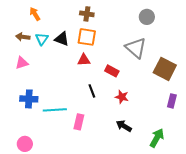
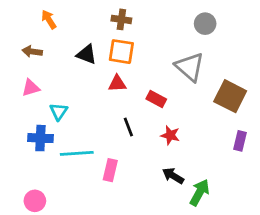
cyan triangle: (42, 39) -> (59, 112), moved
green arrow: (157, 138) -> (200, 192), moved

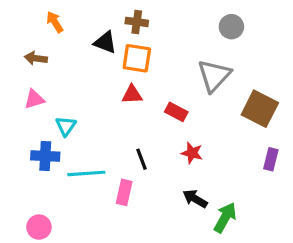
black triangle: (87, 54) -> (105, 42), moved
gray triangle: (190, 67) -> (214, 76), turned 32
black line: (128, 127) -> (141, 159), moved

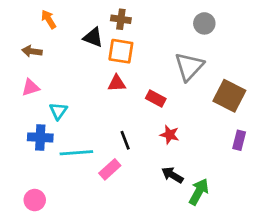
pink rectangle: (124, 192) -> (110, 169), turned 35

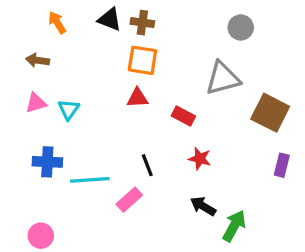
black triangle: (93, 37) -> (110, 19), moved
gray triangle: (189, 67) -> (223, 78), turned 32
cyan triangle: (58, 111) -> (69, 109), moved

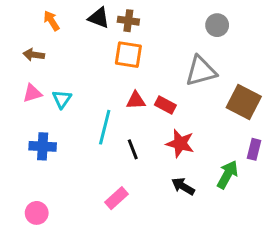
red triangle: (137, 98) -> (136, 101), moved
red star: (200, 159) -> (180, 143), size x1.4
cyan line: (90, 180) -> (105, 127), moved, turned -72
pink rectangle: (129, 200) -> (117, 198), moved
green arrow: (234, 226) -> (227, 174), moved

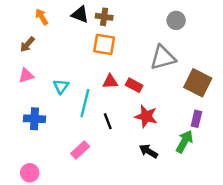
brown arrow: (34, 55) -> (27, 44), turned -56
cyan triangle: (62, 99) -> (61, 86), moved
purple rectangle: (254, 149) -> (196, 119), moved
pink rectangle: (117, 198) -> (80, 150), moved

